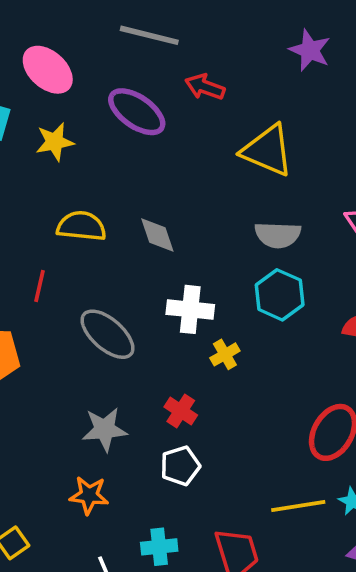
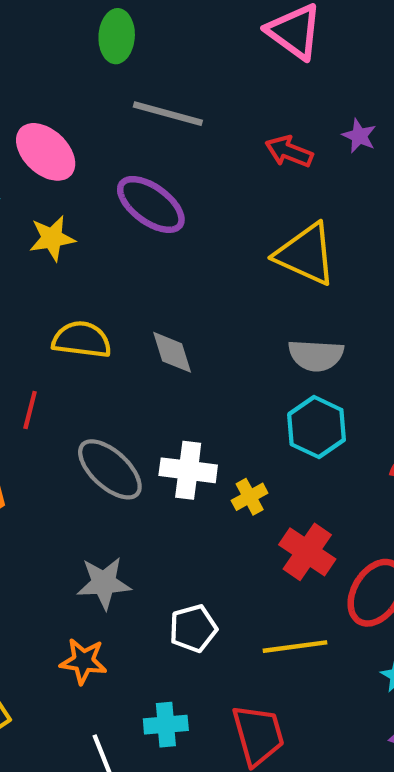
purple star: (310, 50) -> (359, 136), size x0.7
red arrow: (205, 87) -> (289, 152), moved
white cross: (190, 309) -> (188, 470), moved
red cross: (181, 411) -> (307, 552), moved, size x1.4
yellow line: (298, 506) -> (295, 647), moved

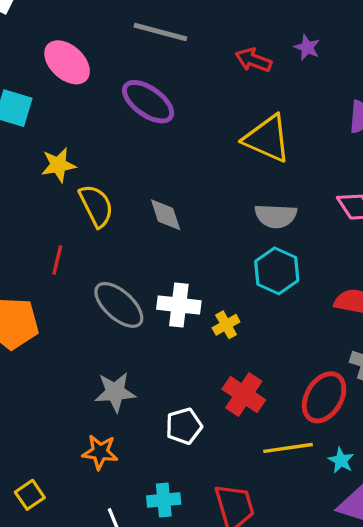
yellow star: (52, 238) -> (58, 165), moved
yellow semicircle: (82, 340) -> (96, 206), turned 57
red cross: (307, 552) -> (244, 395), moved
yellow line: (295, 647) -> (288, 448), moved

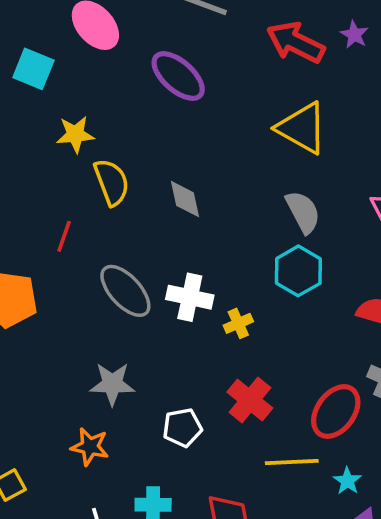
red arrow: (253, 60) -> (296, 42), size x1.5
gray semicircle: (276, 216) -> (303, 212), turned -126

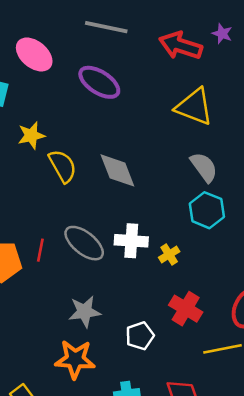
gray diamond: (185, 199) -> (117, 170), size x1.4
red line: (64, 236) -> (40, 250), moved
orange star: (90, 447) -> (75, 359), size x1.4

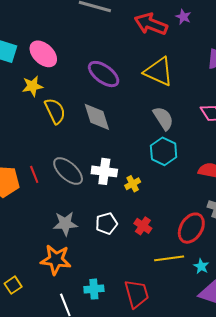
pink ellipse: (34, 54) -> (43, 54), moved
purple ellipse: (99, 82) -> (104, 74), moved
red line: (40, 250) -> (34, 174), turned -36
red cross: (186, 309) -> (143, 226), size x0.7
white pentagon: (140, 336) -> (106, 223), moved

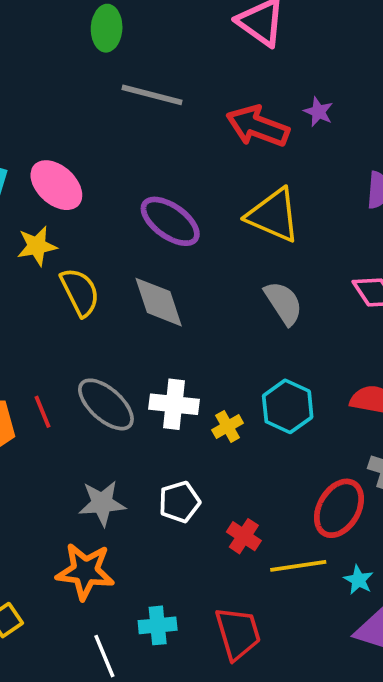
cyan hexagon: (164, 151) -> (288, 406), moved
red cross: (143, 226) -> (244, 536), moved

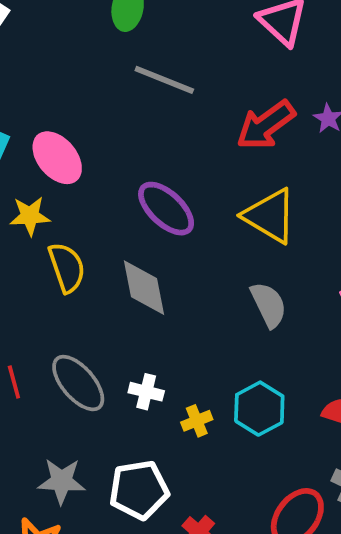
red arrow: (258, 126) -> (266, 125), turned -64
white cross: (174, 404) -> (146, 392), size x0.7
white pentagon: (179, 502) -> (139, 490), size x1.4

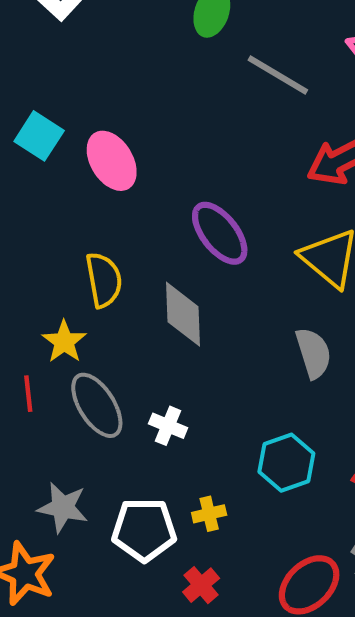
gray line: (164, 80) -> (278, 75), moved
yellow star: (30, 216) -> (64, 342), moved, turned 30
yellow cross: (197, 421) -> (209, 514), moved

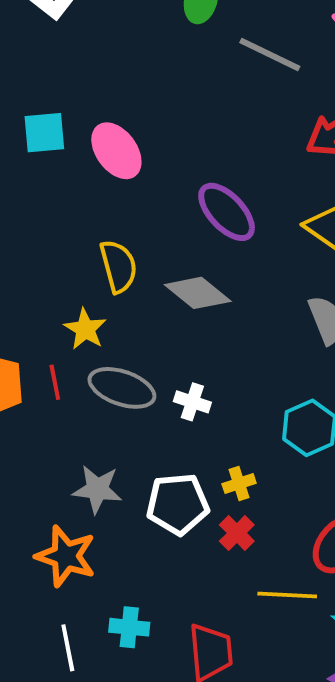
cyan square: (39, 136) -> (44, 133), turned -33
gray diamond: (183, 314) -> (198, 293), turned -44
gray ellipse: (97, 405) -> (122, 388), turned -34
red cross: (201, 585) -> (237, 533), moved

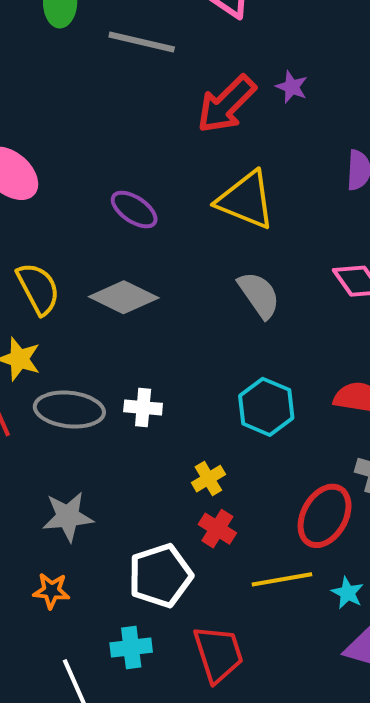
purple ellipse: (227, 212) -> (134, 209), size x0.7
white pentagon: (178, 504) -> (160, 576), moved
orange star: (66, 556) -> (51, 591), size x0.6

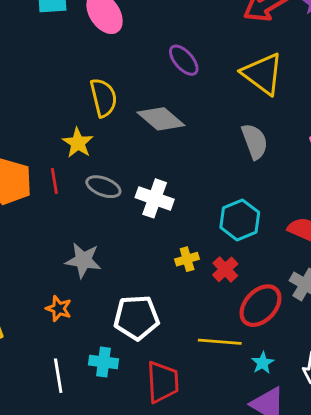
white cross: (143, 408) -> (155, 198), size x1.4
gray ellipse: (69, 410) -> (103, 187), size x0.7
red cross: (217, 529) -> (225, 269), moved

